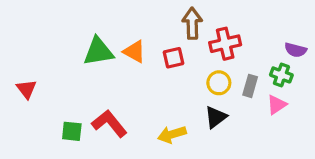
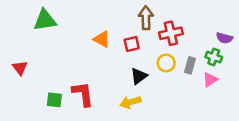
green triangle: (98, 52) -> (45, 20), moved
black triangle: (216, 117) -> (139, 76), moved
red L-shape: (109, 123) -> (83, 94), turned 32

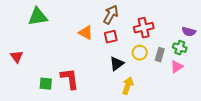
brown arrow: (146, 18) -> (111, 15), moved, turned 30
yellow arrow: (130, 102) -> (128, 86), moved, turned 126

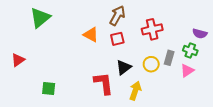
green triangle: (38, 17) -> (40, 18), turned -30
yellow circle: (140, 53) -> (151, 64), moved
red triangle: (17, 57) -> (18, 60), turned 32
red L-shape: (70, 79) -> (104, 83), moved

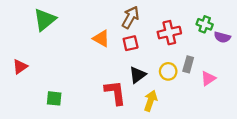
green cross: (190, 50) -> (205, 24), moved

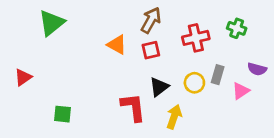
purple semicircle: (222, 37) -> (257, 69), moved

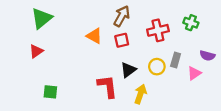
red triangle: (23, 77) -> (36, 51), moved

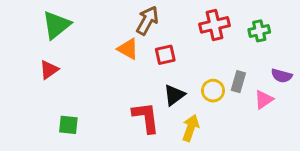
brown arrow: (122, 16) -> (147, 20), moved
green cross: (191, 23) -> (259, 31), turned -32
red cross: (158, 30) -> (214, 25), moved

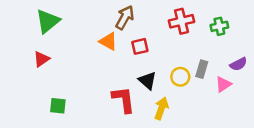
purple semicircle: (282, 76) -> (238, 64), turned -42
black triangle: (174, 95) -> (147, 81), turned -42

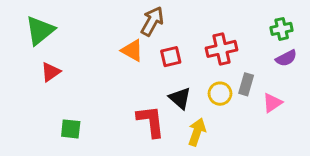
green triangle: (48, 21) -> (40, 30), moved
red cross: (182, 21) -> (222, 49), moved
green cross: (219, 26) -> (282, 29), moved
purple semicircle: (238, 64) -> (286, 58), moved

